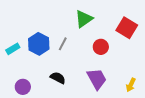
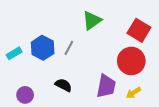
red circle: (101, 47) -> (131, 61), moved, size x1.6
purple trapezoid: (97, 79) -> (106, 86), turned 40
yellow arrow: (131, 85) -> (133, 93), moved, turned 32

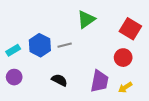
gray line: (69, 48) -> (65, 45), turned 48
red circle: (131, 61) -> (123, 58), size x0.7
purple circle: (25, 95) -> (14, 77), moved

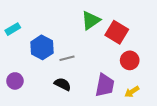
red square: (130, 29) -> (117, 32), moved
gray line: (65, 45) -> (67, 58), moved
cyan rectangle: (13, 50) -> (13, 29), moved

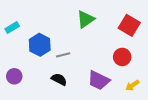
red square: (117, 32) -> (129, 25), moved
purple trapezoid: (105, 85) -> (99, 80), turned 105
yellow arrow: (132, 92) -> (132, 85), moved

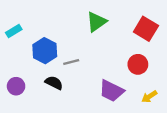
black semicircle: (59, 79) -> (54, 83), moved

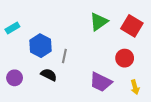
green triangle: (96, 22) -> (99, 22), moved
gray line: (71, 62) -> (64, 56), turned -64
yellow arrow: (149, 97) -> (135, 87), turned -72

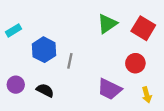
black semicircle: (49, 75) -> (45, 90), moved

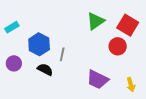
red circle: (135, 63) -> (118, 46), moved
purple circle: (16, 85) -> (14, 63), moved
black semicircle: (45, 90) -> (45, 69), moved

